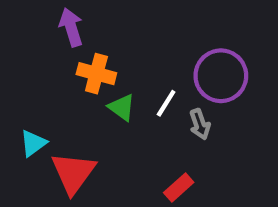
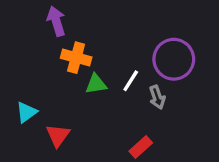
green triangle: (122, 107) -> (96, 84), turned -45
red triangle: (73, 173) -> (58, 135), size x0.7

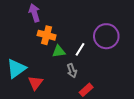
gray arrow: (157, 97) -> (72, 71), moved
cyan triangle: (26, 112) -> (16, 69), size x1.5

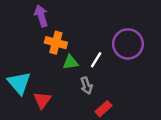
cyan triangle: (16, 69) -> (19, 83), turned -35

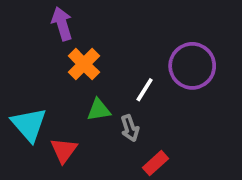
orange cross: (56, 43) -> (84, 64), turned 30
green triangle: (71, 62) -> (99, 110), moved

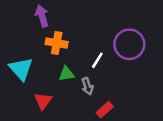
orange cross: (84, 64) -> (57, 43), turned -35
cyan triangle: (29, 125) -> (21, 69), moved

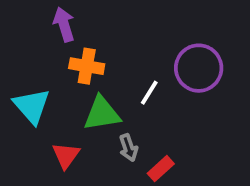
green triangle: (67, 74) -> (102, 114), size x1.5
gray arrow: (87, 86) -> (128, 148), moved

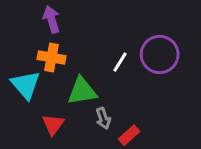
orange cross: (87, 66) -> (52, 58), moved
white line: (149, 93) -> (120, 62), moved

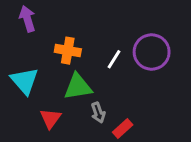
purple arrow: (52, 19) -> (27, 19), moved
orange cross: (52, 58) -> (68, 51), moved

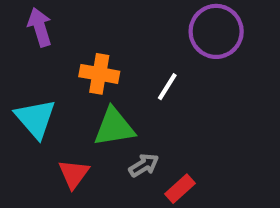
purple circle: (152, 52) -> (216, 31), moved
gray arrow: (98, 113) -> (144, 165), turned -102

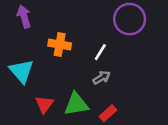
green triangle: (114, 127) -> (76, 104), moved
gray arrow: (144, 165) -> (102, 78), moved

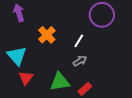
orange cross: (60, 44) -> (47, 35), turned 36
red triangle: (44, 104) -> (26, 78), moved

